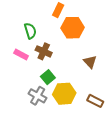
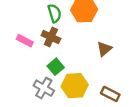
green semicircle: (30, 31) -> (54, 13), moved
brown triangle: (90, 62) -> (104, 49), turned 32

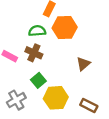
green semicircle: (54, 13) -> (37, 31), turned -77
gray cross: (44, 88) -> (16, 100), moved, turned 30

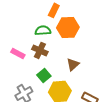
brown triangle: (83, 64) -> (73, 64), moved

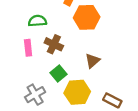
green semicircle: (43, 30) -> (37, 21), moved
pink rectangle: (18, 53) -> (28, 48), turned 56

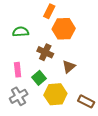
brown cross: (54, 44) -> (45, 52), moved
pink rectangle: (28, 48) -> (18, 70), moved

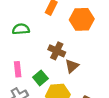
orange hexagon: (64, 29) -> (82, 19), moved
brown cross: (45, 52) -> (57, 51), moved

